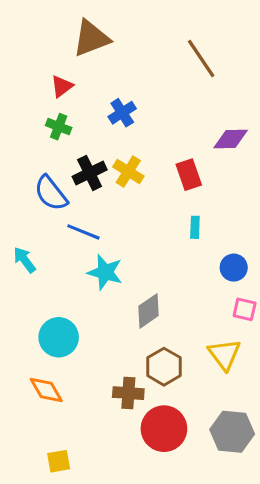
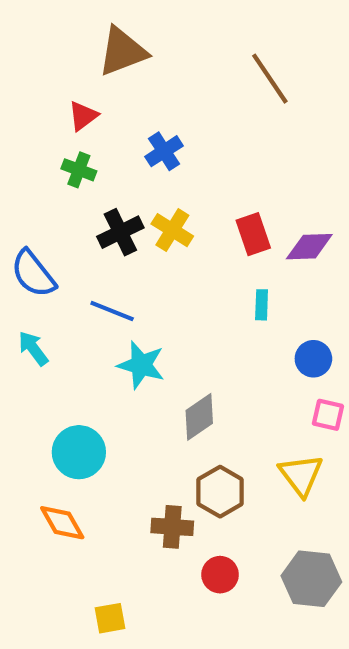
purple diamond: (231, 139) -> (309, 247), moved
blue semicircle: (51, 193) -> (33, 274), moved
red circle: (164, 429) -> (220, 575), size x0.6
yellow square: (59, 461) -> (110, 618), moved

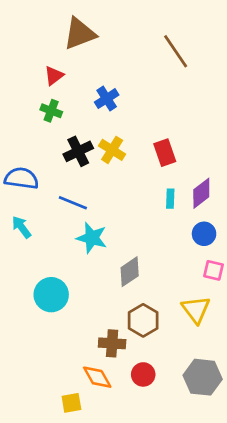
purple diamond: (309, 247) -> (201, 193), moved, turned -36
blue semicircle: (33, 274) -> (21, 178), turned 136
orange diamond: (62, 523) -> (97, 377), moved

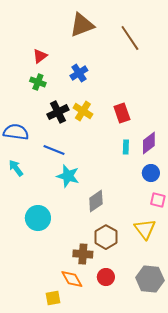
brown triangle: (80, 34) -> (82, 25), moved

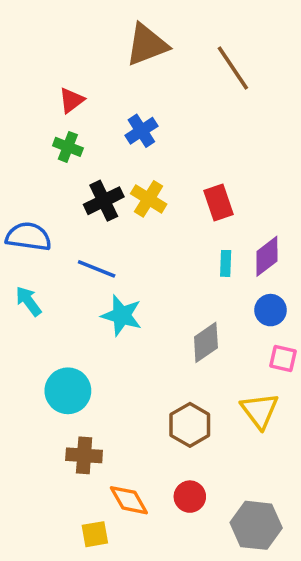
gray diamond: (96, 201) -> (206, 342), moved
brown cross: (83, 254) -> (84, 455), moved
gray hexagon: (150, 279) -> (256, 525), moved

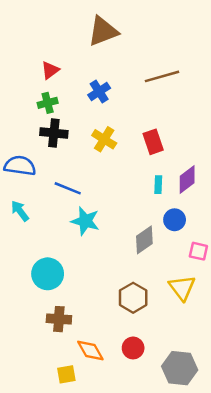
brown line: (233, 68) -> (162, 76), moved, turned -72
green cross: (68, 147) -> (48, 103), turned -36
black cross: (104, 201) -> (54, 133), moved, turned 32
blue circle: (271, 310) -> (175, 220), moved

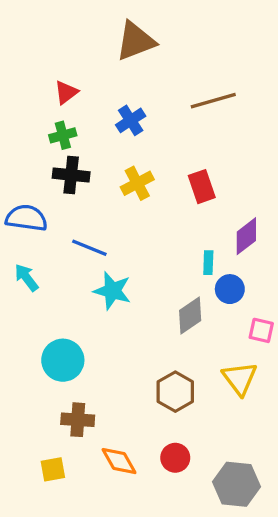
yellow cross: (104, 139) -> (137, 183), turned 30
cyan rectangle: (158, 185) -> (208, 263), moved
yellow square: (66, 374) -> (53, 469), moved

